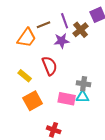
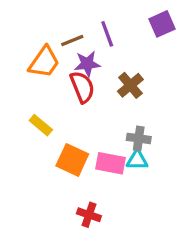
brown cross: (81, 30) -> (130, 85), moved
purple star: (62, 41) -> (87, 64), moved
red semicircle: (50, 66) -> (82, 87), moved
orange square: (33, 101) -> (72, 160), moved, turned -36

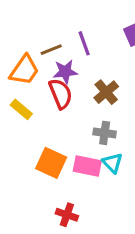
yellow rectangle: (41, 125) -> (21, 109), moved
gray cross: (139, 138) -> (105, 133), moved
cyan triangle: (137, 160) -> (112, 163), turned 45

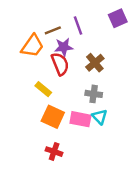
yellow rectangle: (21, 109) -> (43, 89), moved
red cross: (67, 215) -> (54, 152), moved

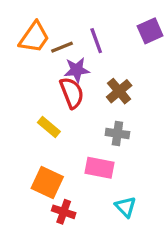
orange trapezoid: (32, 46) -> (34, 37), moved
orange square: (53, 117) -> (47, 182), moved
cyan triangle: (100, 117) -> (126, 207), moved

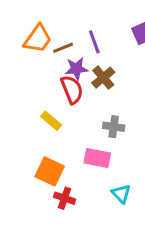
brown cross: (119, 91) -> (103, 78), moved

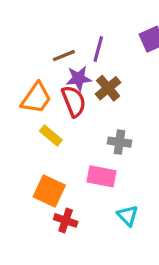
orange trapezoid: (38, 39) -> (36, 98), moved
purple line: (94, 42) -> (98, 49), turned 35

